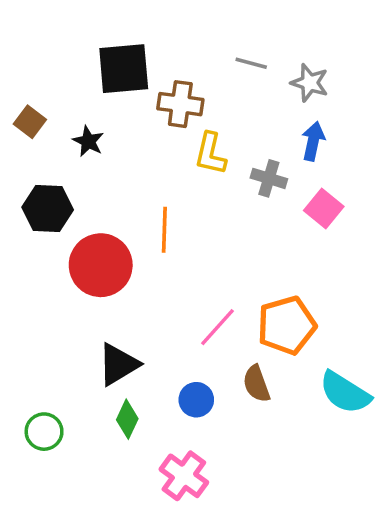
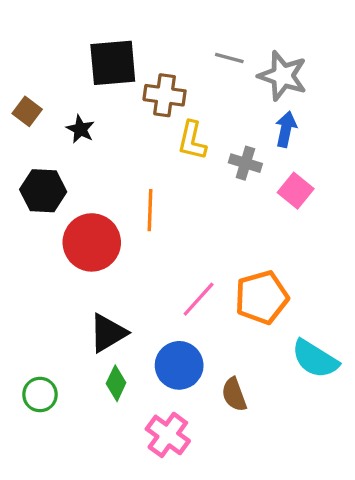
gray star: (310, 83) -> (283, 76), size x1.4
brown semicircle: (256, 384) -> (234, 394), moved
blue circle: (196, 400) -> (179, 365), size x1.5

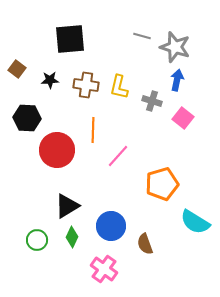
brown cross: (165, 95) -> (86, 85), moved
black star: (80, 129) -> (50, 80), turned -30
pink line: (199, 299) -> (118, 156), moved
green circle: (40, 394) -> (37, 240), moved

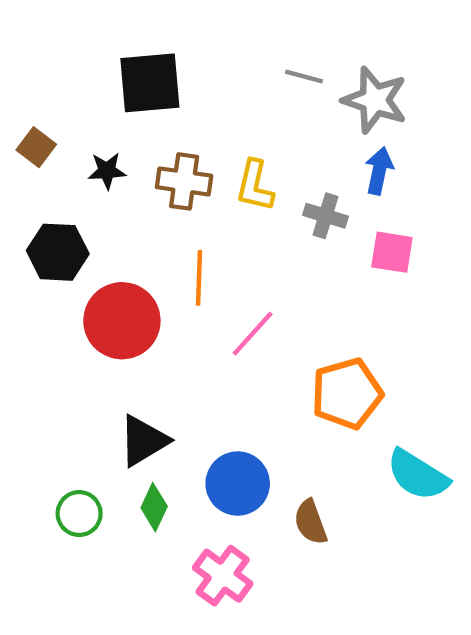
pink square: (183, 118) -> (392, 252), turned -30

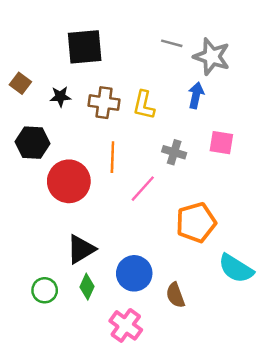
blue arrow: (379, 171) -> (196, 95), moved
gray cross: (325, 216) -> (174, 152), moved

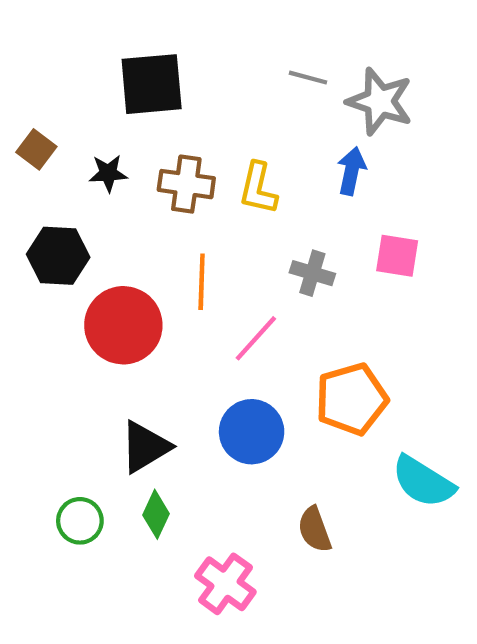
blue circle: (134, 273) -> (252, 432), moved

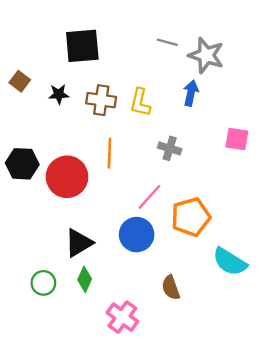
black hexagon: (58, 256) -> (22, 164), moved
pink square: (397, 256) -> (237, 139), moved
pink line: (256, 338) -> (150, 197), moved

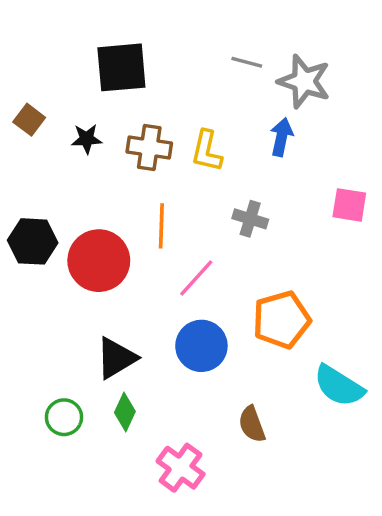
pink line: (150, 197) -> (196, 278), moved

